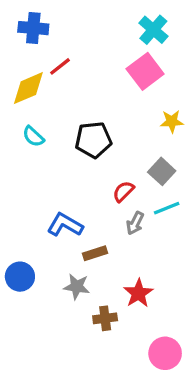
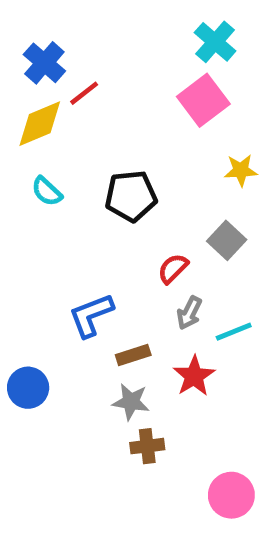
blue cross: (33, 28) -> (44, 63), moved, turned 36
cyan line: (167, 208) -> (234, 332), moved
blue L-shape: (65, 225) -> (91, 315), turned -51
gray star: (77, 287) -> (131, 402), moved
red star: (138, 293) -> (194, 376), moved

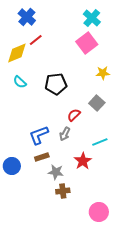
blue cross: (44, 63) -> (27, 17), moved
gray arrow: (189, 313) -> (65, 134), moved
brown rectangle: (133, 355) -> (42, 157), moved

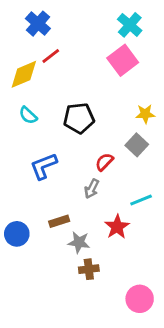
yellow star: (103, 73) -> (145, 114), moved
blue L-shape: (39, 135) -> (44, 166), moved

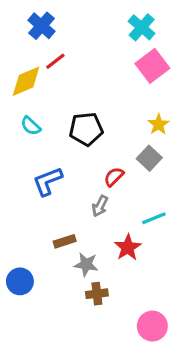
pink square: (123, 60) -> (152, 66), moved
yellow star: (145, 114) -> (158, 124), turned -30
blue circle: (17, 234) -> (20, 281), moved

